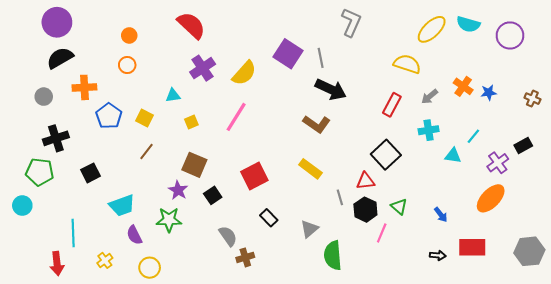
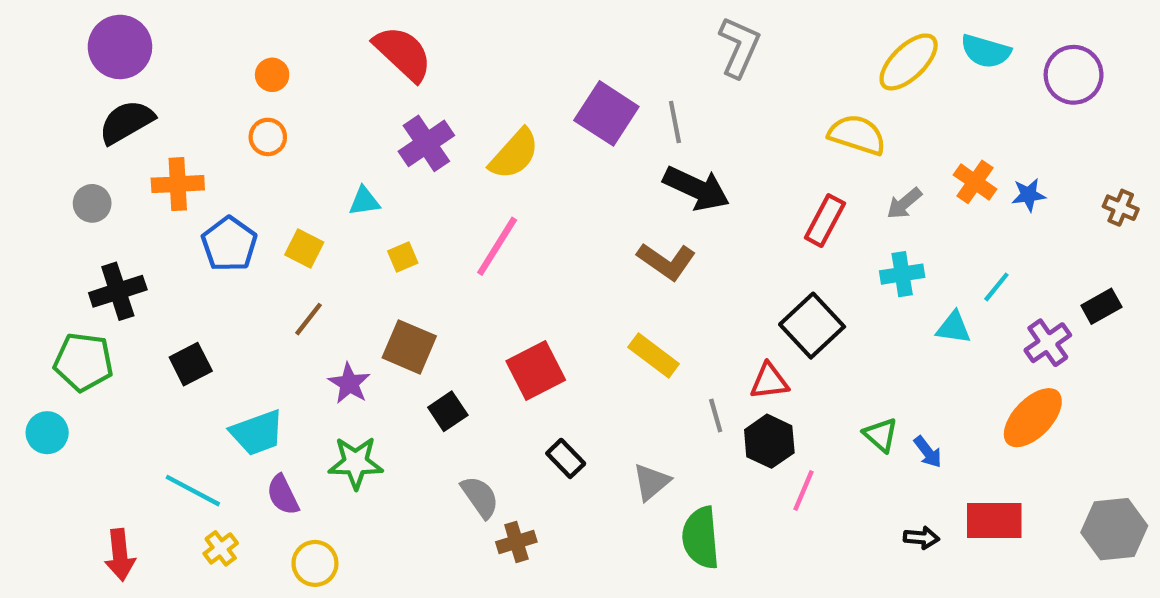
purple star: (178, 190) -> (349, 383), moved
green triangle: (399, 207) -> (881, 435), moved
cyan line: (73, 233) -> (193, 491), moved, turned -60

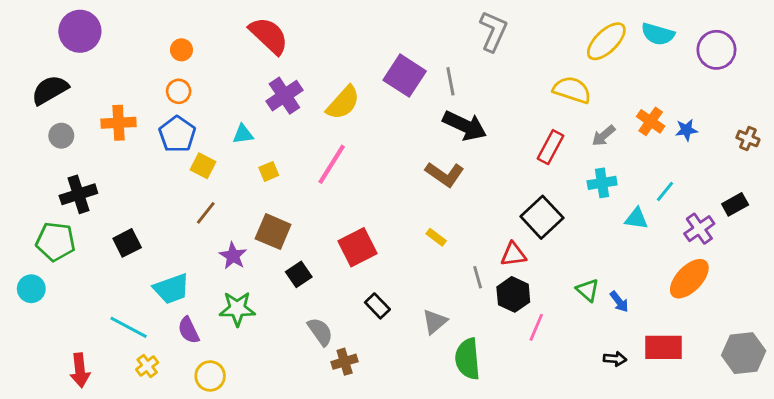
black semicircle: (126, 122) -> (50, 90), moved
blue pentagon: (229, 244) -> (177, 134), moved
yellow rectangle: (654, 356) -> (436, 237), size x0.6

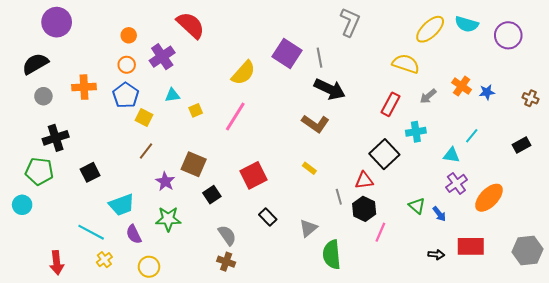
purple cross: (284, 96) -> (162, 57), moved
yellow square: (269, 171) -> (196, 110), moved
cyan cross: (602, 183) -> (416, 132), moved
purple cross: (699, 229) -> (456, 183), moved
brown cross: (345, 362) -> (226, 262), moved, turned 36

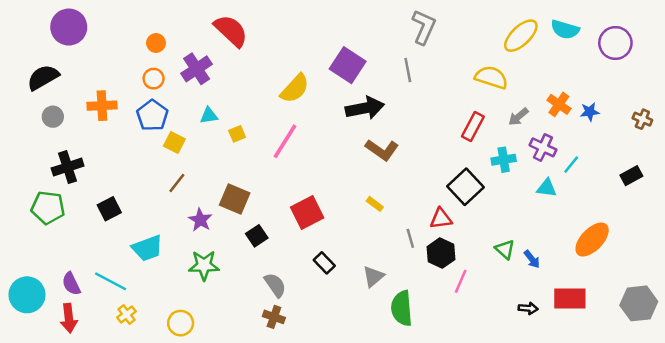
gray line: (319, 58) -> (408, 70), moved
black arrow: (330, 89) -> (365, 108), moved, turned -36
purple cross: (456, 183) -> (543, 147), moved, turned -30
cyan circle: (22, 205) -> (27, 295), moved, size x1.5
purple semicircle: (134, 234) -> (71, 284), moved

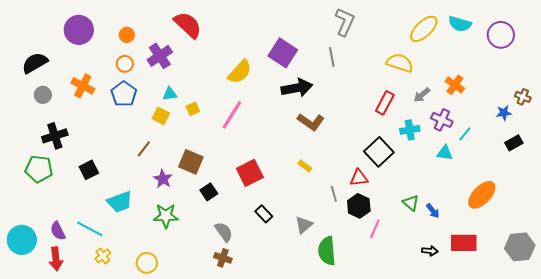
purple circle: (69, 27) -> (79, 30), moved
orange cross: (102, 106) -> (83, 86), turned 30
blue star: (590, 112) -> (504, 113), moved
yellow square: (174, 142) -> (161, 116), moved

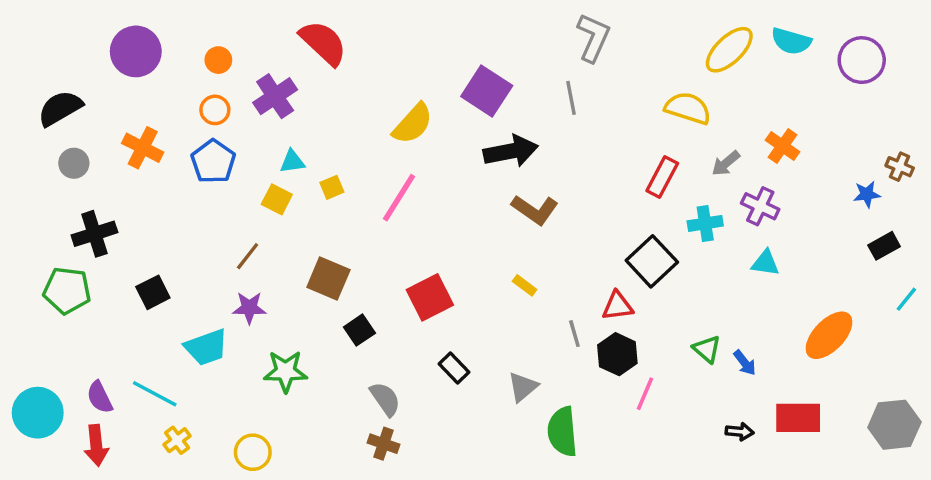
cyan line: (465, 134) -> (906, 299), moved
purple star: (163, 179) -> (249, 308), moved, turned -30

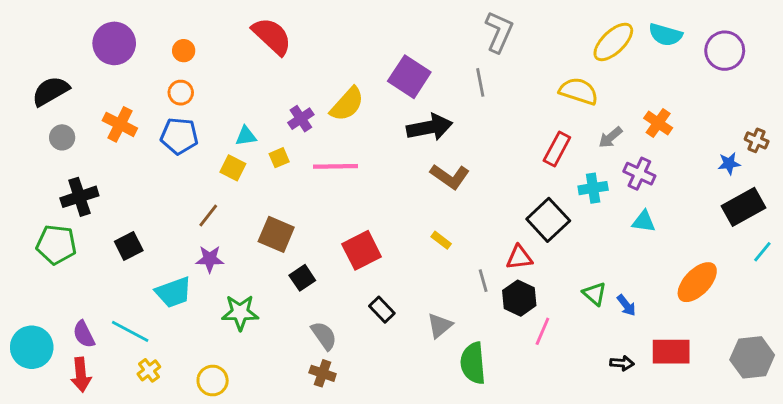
purple cross: (275, 96) -> (301, 119), moved, size x0.7
blue pentagon: (213, 162) -> (179, 136), turned -30
pink line: (399, 198) -> (336, 166), turned 57
black rectangle: (884, 246) -> (744, 207), size x1.6

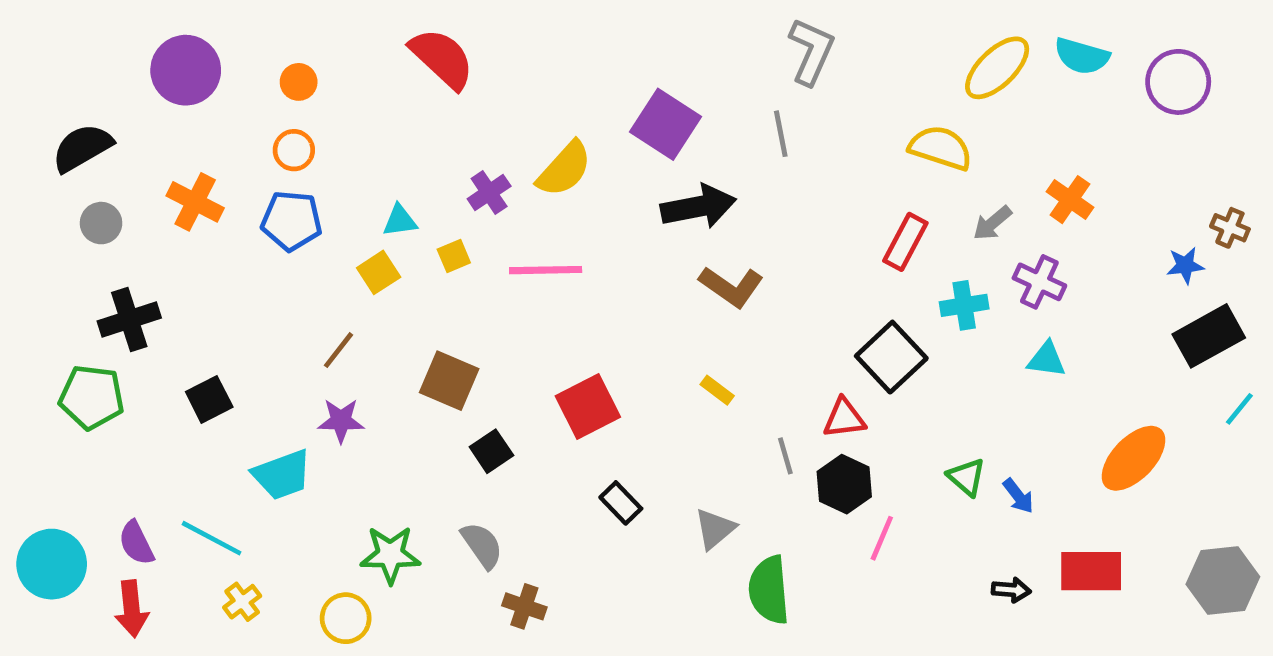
yellow square: (233, 168) -> (379, 272), turned 30
green star: (240, 313) -> (390, 555), moved
gray semicircle: (324, 336) -> (482, 545), moved

